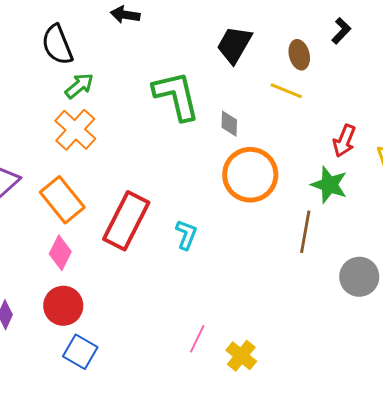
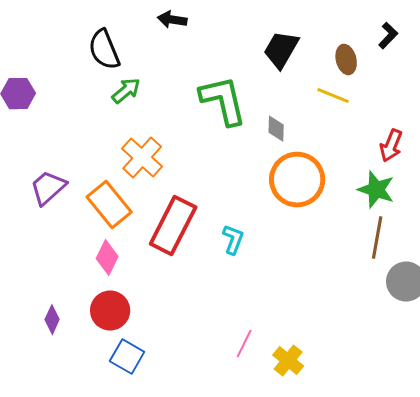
orange cross: (75, 130) -> (142, 158), moved
brown line: (305, 232) -> (377, 238), moved

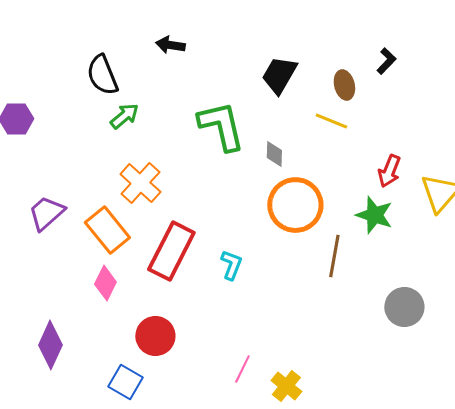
brown line: (377, 238) -> (334, 256), moved
red circle: (110, 311) -> (155, 336), moved
purple diamond: (52, 320) -> (50, 345), size x1.6

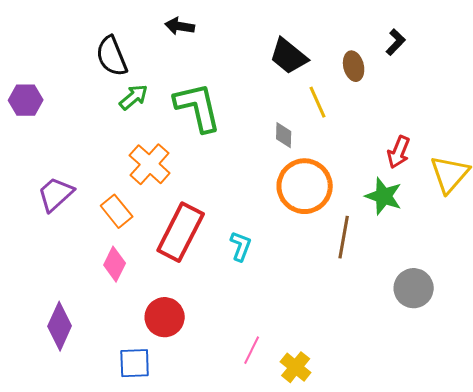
black trapezoid: (279, 75) -> (289, 56), turned -81
yellow line: (331, 121) -> (318, 102), moved, turned 44
green L-shape: (221, 126) -> (198, 107), moved
orange rectangle: (107, 230) -> (117, 211), size x0.7
blue square: (125, 382) -> (135, 363), turned -32

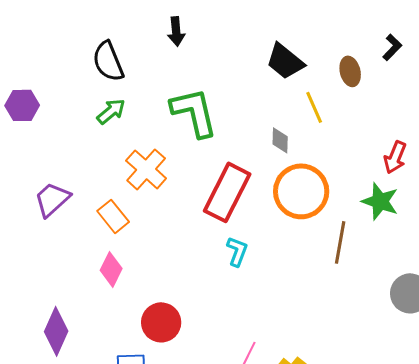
black arrow: (180, 26) -> (176, 31), turned -104
green arrow: (134, 97) -> (111, 111), moved
red rectangle: (181, 232) -> (227, 192), moved

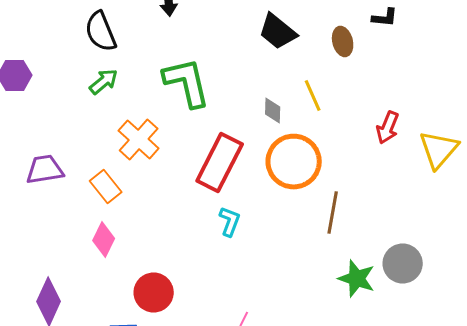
black L-shape: (392, 47) -> (385, 18), turned 52
yellow line: (314, 107) -> (313, 96), moved
purple trapezoid: (52, 199) -> (45, 170), turned 33
green star: (380, 201) -> (357, 278), moved

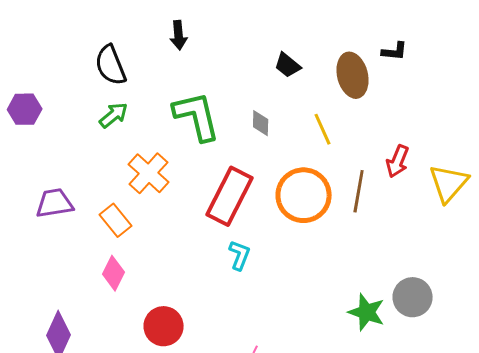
black trapezoid: (278, 32) -> (288, 65), size x0.7
brown ellipse: (343, 42) -> (353, 75), size x1.5
gray diamond: (273, 110) -> (261, 123), moved
brown line: (333, 212) -> (359, 191), moved

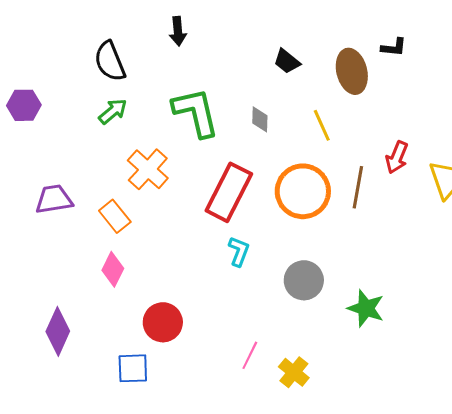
gray circle: (413, 297) -> (304, 280), moved

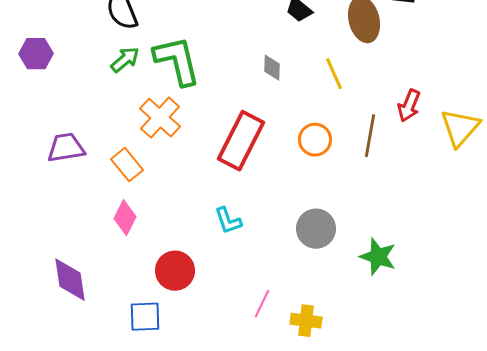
green L-shape: (196, 112) -> (177, 61), moved
orange circle: (303, 191) -> (315, 140), size x0.6
cyan L-shape: (239, 251) -> (228, 221), moved, turned 140
purple diamond: (58, 331) -> (70, 280), turned -33
yellow cross: (294, 372) -> (306, 321), turned -32

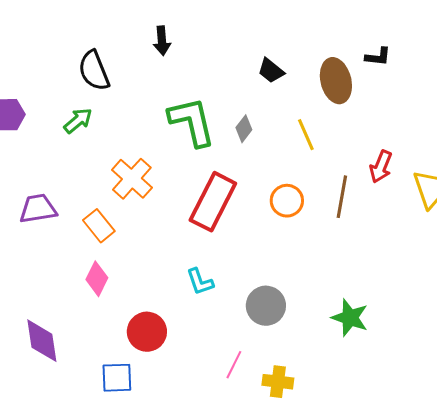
green arrow: (125, 60) -> (78, 121), moved
green L-shape: (177, 61) -> (192, 122), moved
gray diamond: (272, 68) -> (244, 129), turned 36
gray circle: (316, 229) -> (266, 306), moved

